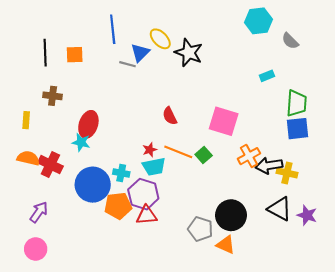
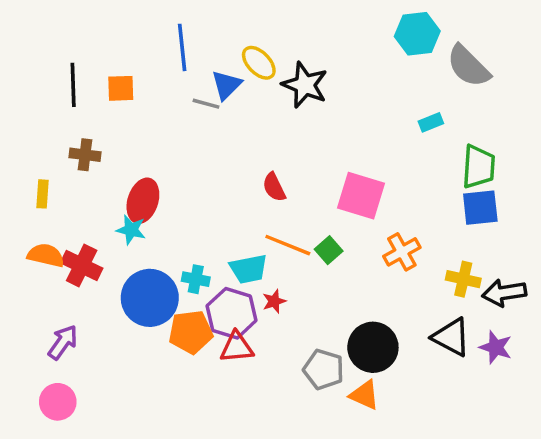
gray semicircle: (290, 41) -> (468, 66), size x1.6
red star: (150, 150) -> (274, 301), moved
black arrow: (269, 166) -> (504, 293), moved

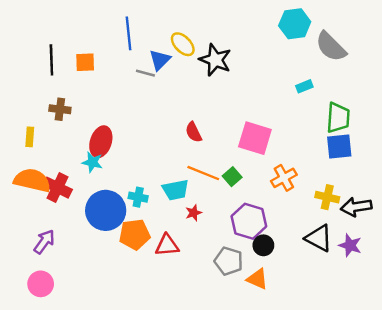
orange semicircle: (46, 255) -> (32, 180), size x1.4
purple hexagon: (232, 313) -> (249, 221), moved
black circle: (373, 347) -> (263, 245), size x0.6

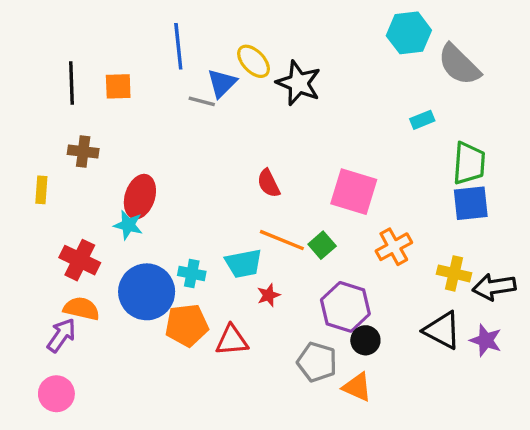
orange semicircle: (32, 180) -> (81, 309), moved, size x0.7

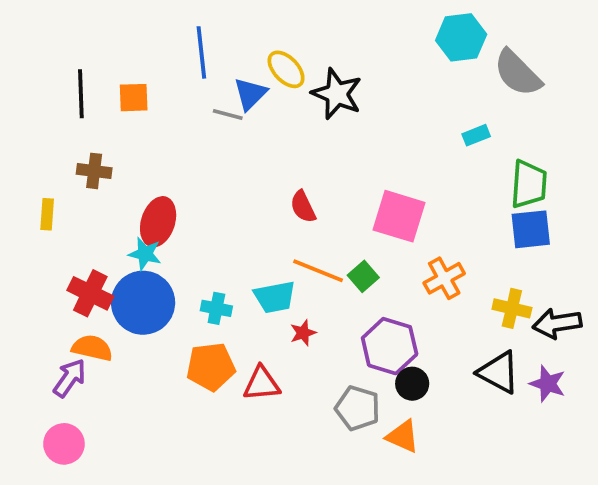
blue circle: (147, 292) -> (143, 303), moved

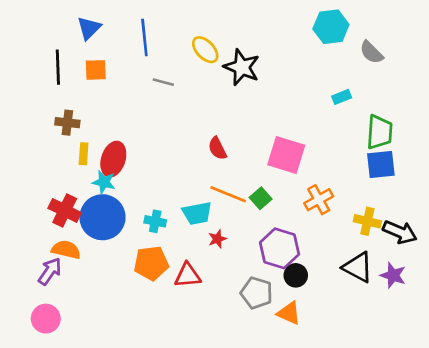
gray semicircle: (518, 73) -> (371, 52), size x0.7
blue triangle: (250, 94) -> (89, 28), moved
yellow rectangle: (47, 214) -> (84, 154), moved
black arrow: (557, 323) -> (400, 232), turned -148

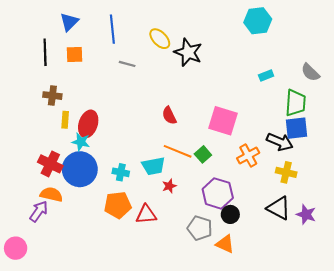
gray semicircle: (371, 52) -> (310, 72), moved
black arrow: (400, 232) -> (280, 142), moved
pink circle: (46, 319) -> (16, 248), moved

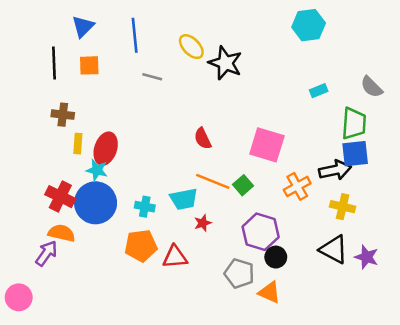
black arrow: (280, 142) -> (335, 170), turned -35

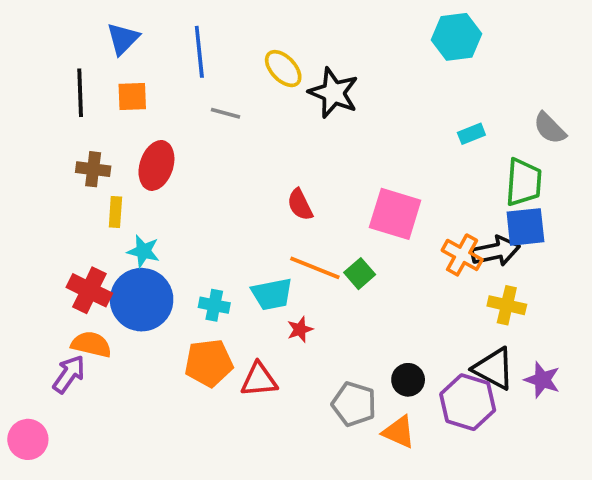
red ellipse: (106, 149) -> (156, 165), moved
orange cross: (297, 186) -> (462, 255), moved, turned -32
purple hexagon: (261, 232) -> (468, 402), moved

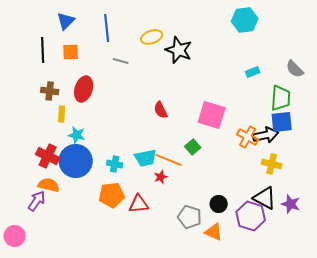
yellow ellipse: (283, 69) -> (152, 37), turned -65
orange line: (315, 268) -> (169, 160), moved

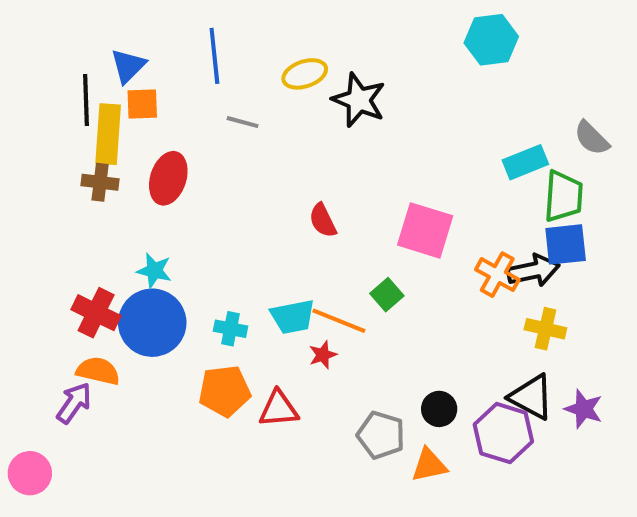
blue triangle: (66, 21) -> (128, 66), moved
cyan rectangle: (253, 72) -> (525, 162), moved, size x1.5
yellow rectangle: (62, 114) -> (108, 134), moved, size x1.8
orange triangle: (214, 232) -> (429, 465), turned -36

